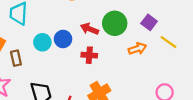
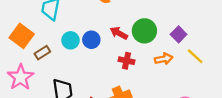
red cross: (89, 55) -> (127, 61), moved
brown rectangle: (16, 58) -> (42, 53), turned 63

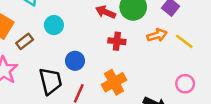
blue circle: (91, 40) -> (75, 61), moved
yellow line: (195, 56) -> (184, 41), moved

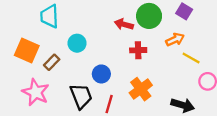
yellow line: (184, 41) -> (191, 58), moved

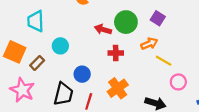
black trapezoid: (81, 96) -> (63, 94), turned 35

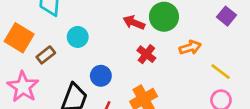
purple square: (158, 18) -> (226, 16), moved
red cross: (116, 53) -> (146, 54), turned 32
yellow line: (164, 61) -> (221, 72), moved

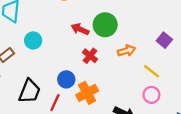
purple square: (226, 16) -> (164, 40), moved
blue circle: (101, 76) -> (66, 79), moved

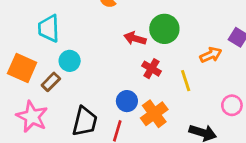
cyan circle: (33, 40) -> (70, 61), moved
orange arrow: (126, 51) -> (211, 55), moved
yellow line: (151, 71) -> (186, 81), moved, turned 42

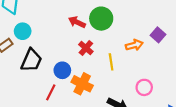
orange cross: (154, 114) -> (82, 84), turned -36
black trapezoid: (85, 121) -> (31, 60), moved

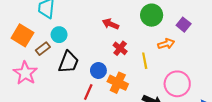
green circle: (101, 19) -> (152, 15), moved
purple square: (158, 35) -> (184, 25), moved
pink circle: (144, 87) -> (177, 84), size x1.6

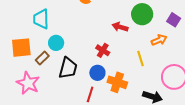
red arrow: (111, 24) -> (120, 27), moved
orange square: (22, 35) -> (21, 48), turned -30
red cross: (120, 48) -> (103, 50), moved

